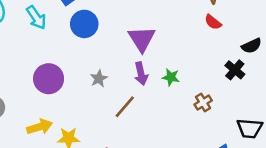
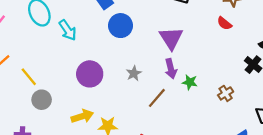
cyan arrow: (36, 18) -> (68, 30), moved
red semicircle: (213, 22) -> (224, 23), moved
green star: (171, 77) -> (190, 82), moved

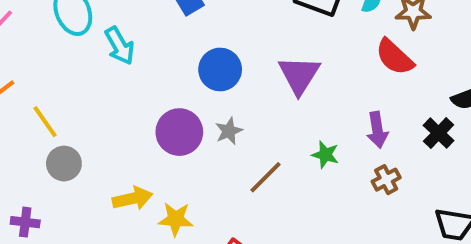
red semicircle: (224, 23) -> (394, 57), size x1.5
blue circle: (121, 26) -> (220, 69), moved
purple arrow: (171, 69) -> (377, 130), moved
purple circle: (90, 74) -> (179, 132), moved

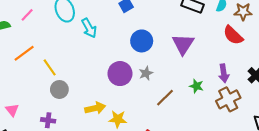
brown cross: (386, 180) -> (228, 99), size x1.6
purple cross: (25, 222) -> (48, 120), moved

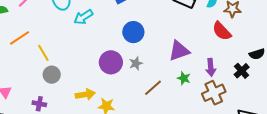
cyan arrow: (89, 28) -> (83, 17), turned 84
purple triangle: (183, 44) -> (179, 51), moved, turned 35

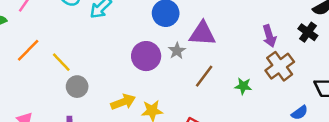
purple triangle: (179, 51) -> (202, 34), moved, turned 35
green star: (184, 78) -> (243, 86), moved

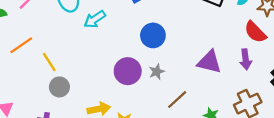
purple triangle: (202, 34) -> (209, 62), moved
purple arrow: (269, 36) -> (246, 59), moved

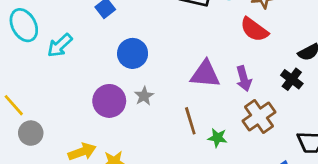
purple arrow: (246, 59) -> (244, 79), moved
brown line: (177, 100) -> (190, 121), moved, turned -55

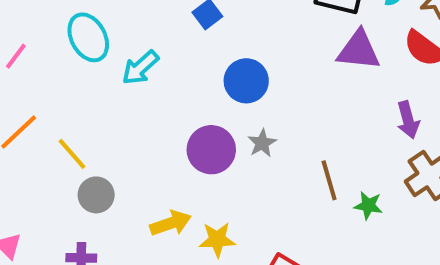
purple triangle: (205, 74) -> (359, 50), moved

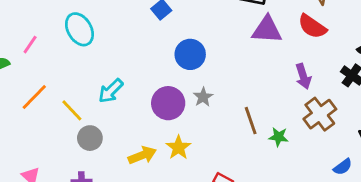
cyan arrow: (140, 68) -> (111, 91), moved
yellow star: (217, 240) -> (178, 148), moved, turned -30

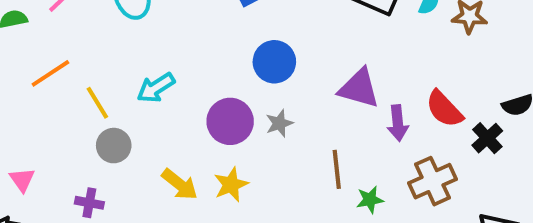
red semicircle: (312, 26) -> (444, 109), moved
purple triangle: (267, 30) -> (359, 88), moved
purple arrow: (303, 76) -> (398, 123), moved
green star: (279, 137) -> (370, 200), turned -30
yellow arrow: (142, 155) -> (180, 184), turned 48

